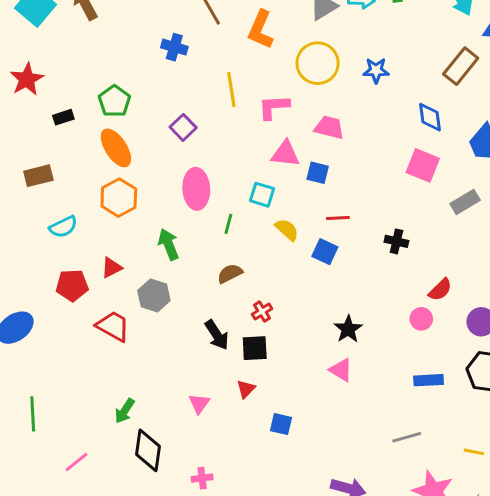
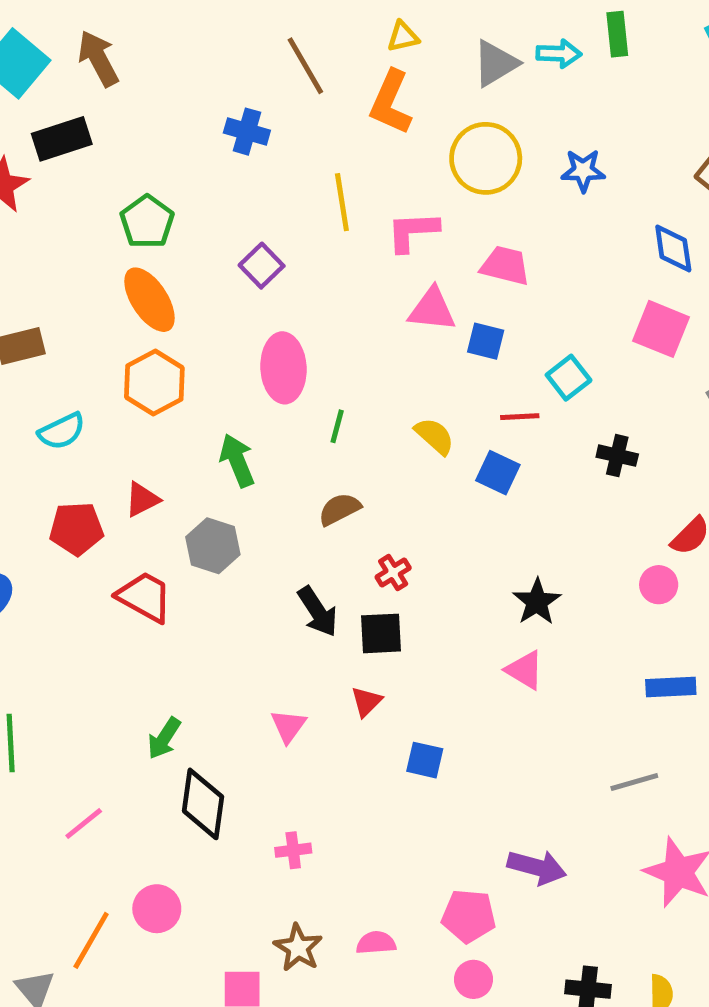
black rectangle: (63, 117) -> (62, 139), moved, size x1.6
cyan square: (262, 195) -> (569, 378), moved, turned 35

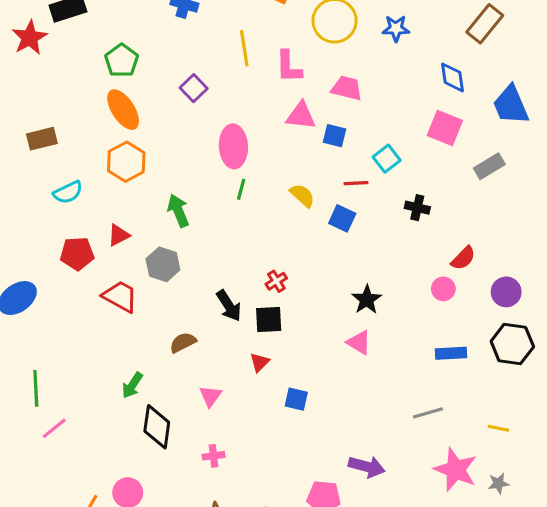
pink L-shape: (413, 231) -> (289, 67), turned -88
pink ellipse: (283, 368) -> (233, 146), moved
brown semicircle: (340, 509) -> (183, 342), moved
pink triangle: (288, 726) -> (210, 396), moved
pink line: (84, 823) -> (54, 428), moved

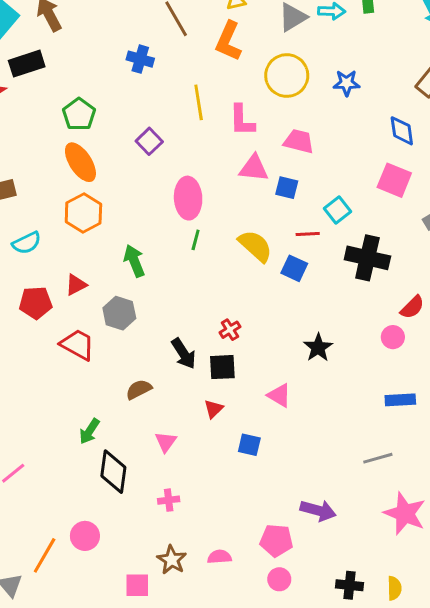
yellow semicircle: (302, 195) -> (255, 246), size x1.4
black cross: (417, 208) -> (367, 258), size x1.8
pink triangle: (359, 342) -> (279, 395), moved

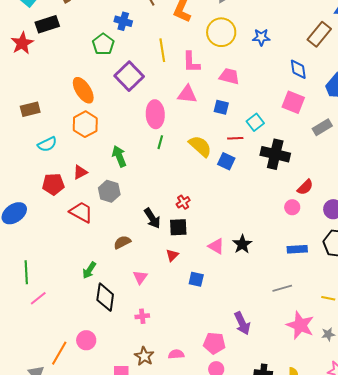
green pentagon: (79, 114) -> (103, 44), moved
purple square: (149, 141) -> (129, 76), size x1.6
pink triangle: (254, 168) -> (187, 94), moved
black star: (318, 348) -> (242, 244), moved
purple arrow: (318, 511) -> (242, 323), turned 50

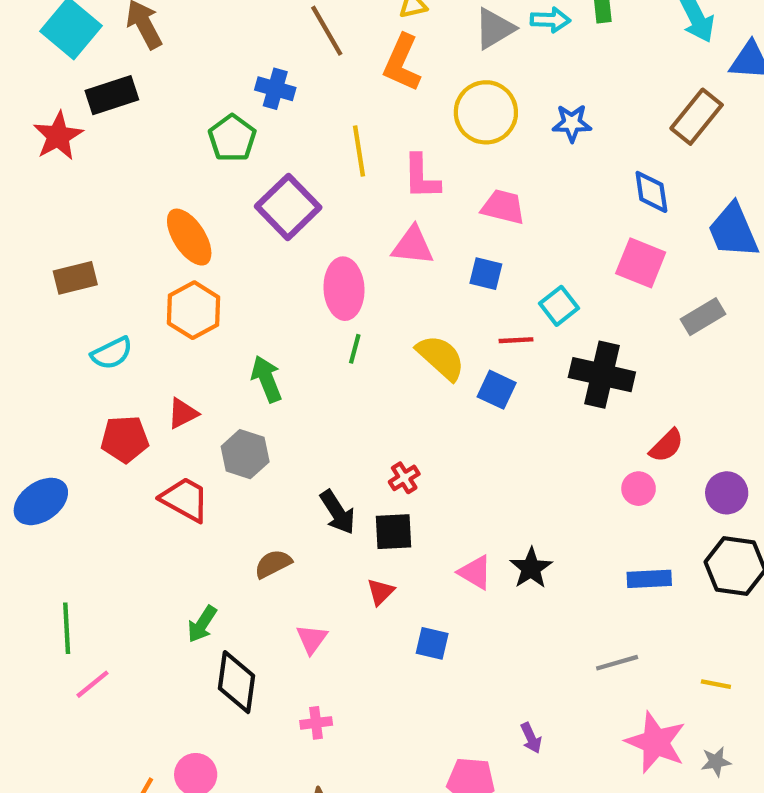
purple arrow: (242, 323) -> (531, 738), size x0.6

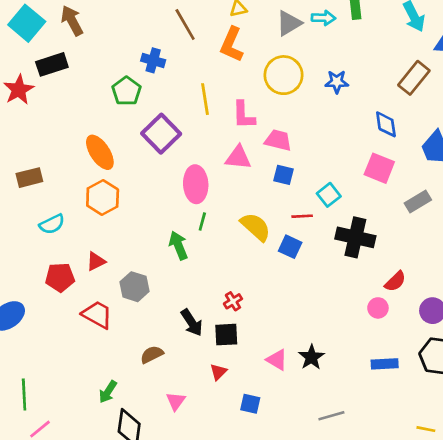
pink trapezoid: (503, 207) -> (278, 140), moved
green arrow: (267, 379) -> (178, 245), moved
gray line: (617, 663) -> (331, 416), moved

